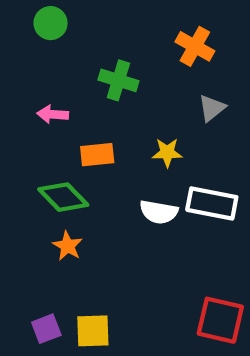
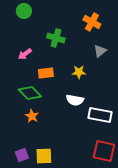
pink arrow: (53, 114) -> (25, 54), turned -40
white rectangle: (212, 203) -> (100, 115), moved

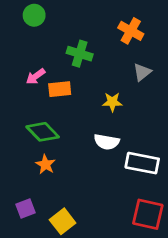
orange rectangle: (46, 73) -> (60, 89), moved
purple square: (22, 155) -> (26, 209), moved
yellow square: (44, 156) -> (63, 221), turned -36

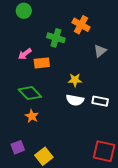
orange cross: (131, 31) -> (81, 25), moved
yellow star: (112, 102) -> (75, 80), moved
white rectangle: (142, 163) -> (100, 101), moved, size x0.7

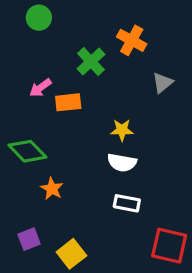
green cross: (56, 38) -> (91, 62), turned 30
green diamond: (30, 93) -> (27, 151), moved
white rectangle: (100, 101) -> (127, 203), moved

